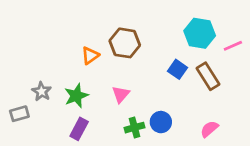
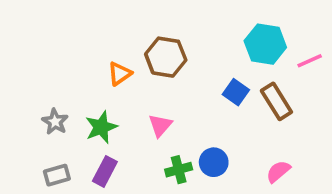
gray rectangle: (19, 114) -> (57, 175), moved

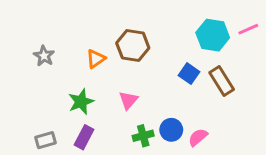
pink line: (310, 61) -> (248, 29), moved
gray star: (55, 122) -> (44, 56), moved
pink semicircle: (278, 171) -> (198, 137), moved

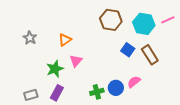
brown hexagon: (133, 45) -> (111, 20), moved
pink triangle: (128, 100) -> (76, 61), moved
pink semicircle: (198, 137) -> (134, 82), moved

